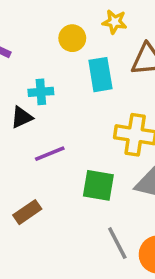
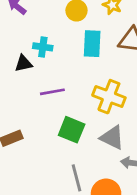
purple line: (50, 154) -> (52, 92), moved

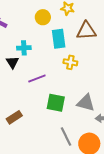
black triangle: (23, 63) -> (12, 62), turned -40
yellow cross: (109, 97) -> (70, 62), moved, size x0.6

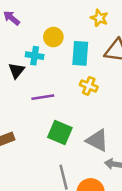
yellow circle: (43, 17) -> (53, 37), moved

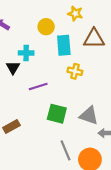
yellow circle: (53, 37) -> (46, 27), moved

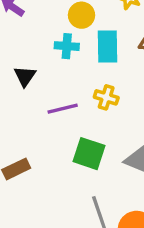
cyan cross: (26, 53) -> (67, 46), moved
yellow cross: (75, 71) -> (106, 97), moved

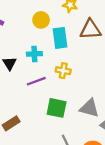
cyan cross: (67, 46) -> (34, 54), moved

